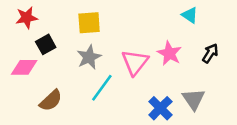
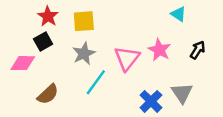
red star: (27, 18) -> (48, 16), moved, turned -30

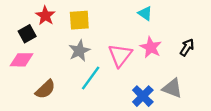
cyan triangle: (178, 14) -> (145, 13), moved
black square: (43, 42) -> (27, 34), moved
gray triangle: (182, 93) -> (172, 88), turned -35

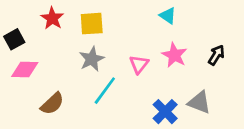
black square: (27, 34) -> (14, 39), moved
pink triangle: (120, 55) -> (139, 64), size x0.7

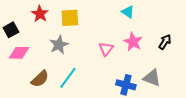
gray star: (92, 59) -> (59, 45), moved
cyan line: (105, 91) -> (68, 78), moved
blue cross: (165, 112) -> (126, 85), turned -30

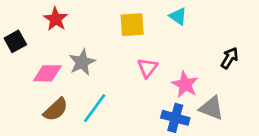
yellow square: (70, 18) -> (132, 25), moved
pink star: (133, 42) -> (185, 84), moved
pink diamond: (19, 53) -> (47, 73), moved

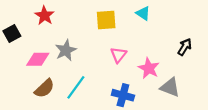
blue cross: (175, 118) -> (123, 95), moved

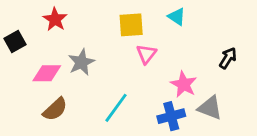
pink triangle: (118, 55) -> (146, 54), moved
cyan line: (76, 87) -> (116, 108), moved
blue cross: (123, 95) -> (171, 116), moved, turned -30

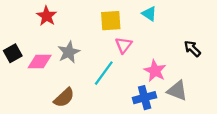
black square: (15, 41) -> (13, 53), moved
black arrow: (228, 58) -> (192, 49), turned -78
cyan line: (116, 108) -> (104, 73), moved
brown semicircle: (55, 109) -> (64, 98), moved

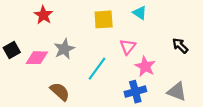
pink triangle: (124, 45) -> (128, 47), moved
gray triangle: (177, 91) -> (177, 92), moved
brown semicircle: (64, 98) -> (60, 92), turned -95

